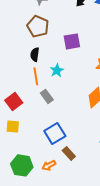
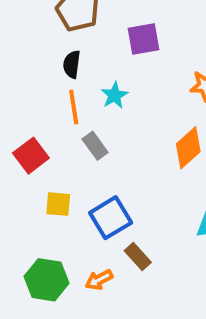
yellow square: (13, 126) -> (58, 204), moved

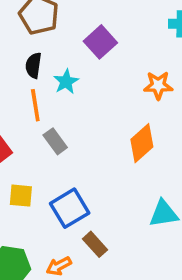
purple square: (144, 39) -> (100, 42), turned -32
cyan star: (114, 95) -> (66, 82), moved

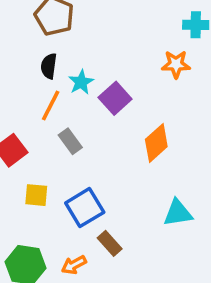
purple square: (100, 42) -> (115, 98), moved
orange star: (158, 85) -> (176, 64), moved
orange line: (35, 105) -> (51, 105), turned 36

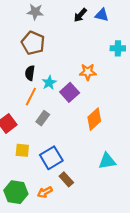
orange star: (176, 64) -> (88, 72), moved
gray rectangle: (70, 141) -> (43, 118), turned 72

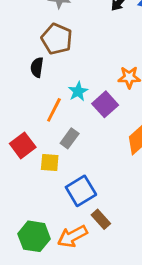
black semicircle: (30, 73) -> (37, 67), moved
yellow square: (22, 150) -> (50, 162), moved
orange arrow: (45, 192) -> (72, 236), size x1.5

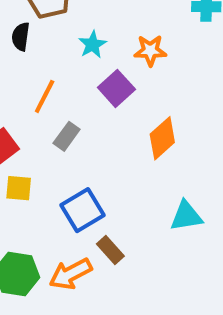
cyan star: (78, 91) -> (92, 45), moved
yellow square: (50, 162) -> (19, 188), moved

